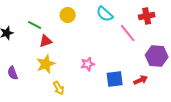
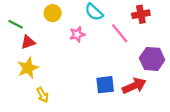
pink star: (88, 64) -> (77, 34), moved
red arrow: (141, 80) -> (134, 86), size x1.5

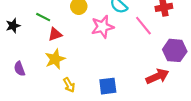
pink star: (77, 34) -> (102, 27), size x1.5
blue square: (105, 85) -> (108, 86), moved

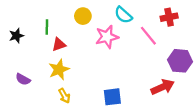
green line: (43, 17) -> (47, 27), turned 64
purple semicircle: (19, 69) -> (23, 79), turned -40
yellow arrow: (69, 85) -> (64, 96), moved

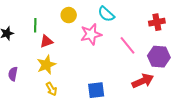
red cross: (169, 17) -> (157, 22), moved
pink line: (148, 36) -> (127, 45), moved
purple semicircle: (23, 79) -> (13, 74), turned 72

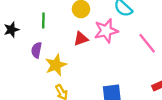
red triangle: (46, 41) -> (81, 39), moved
purple semicircle: (13, 74) -> (36, 50), moved

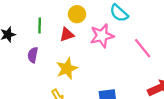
red triangle: (81, 39) -> (67, 35), moved
yellow star: (56, 65) -> (67, 69), moved

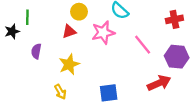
green line: (40, 26) -> (27, 17), moved

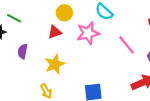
green line: (27, 17) -> (14, 18), turned -64

